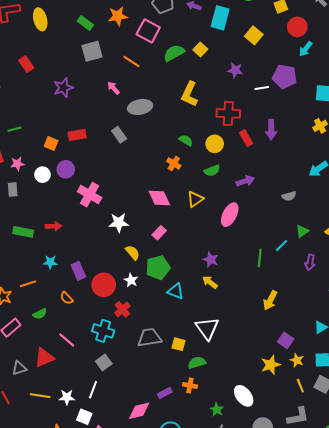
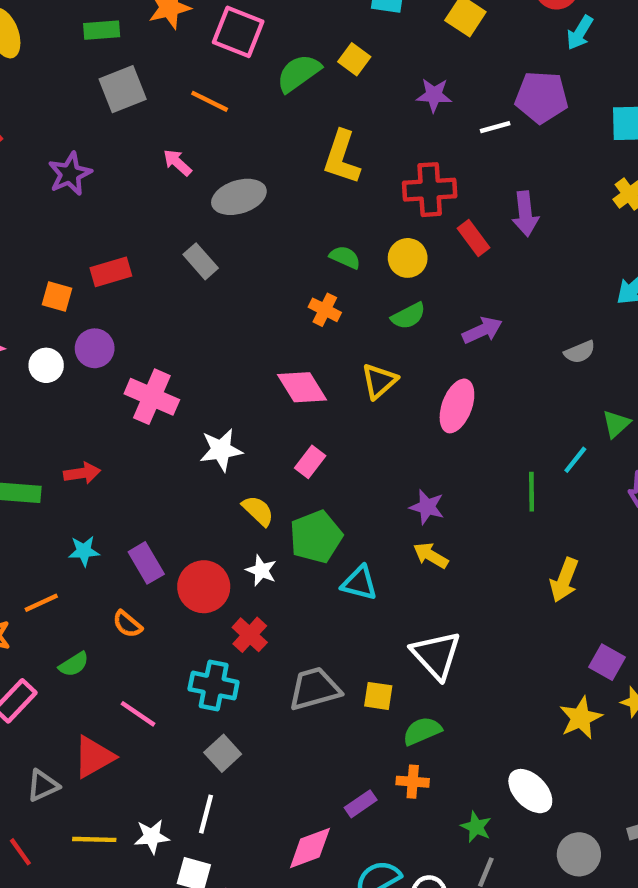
green rectangle: (85, 23) -> (102, 30), turned -35

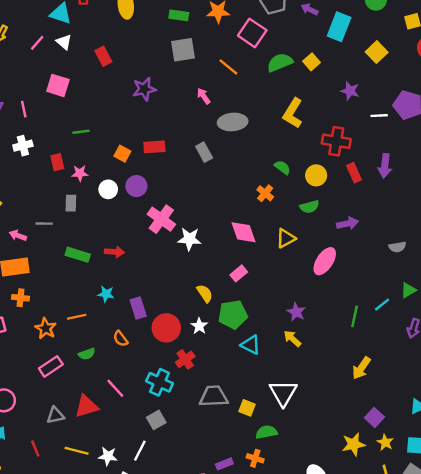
white star: (221, 450) -> (189, 239), moved

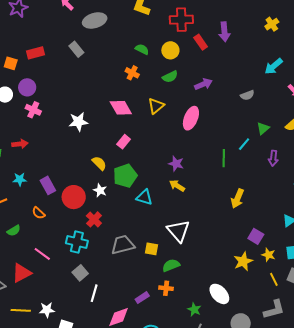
pink cross: (161, 219) -> (33, 110), moved, size x0.7
white line: (140, 451) -> (94, 293), moved

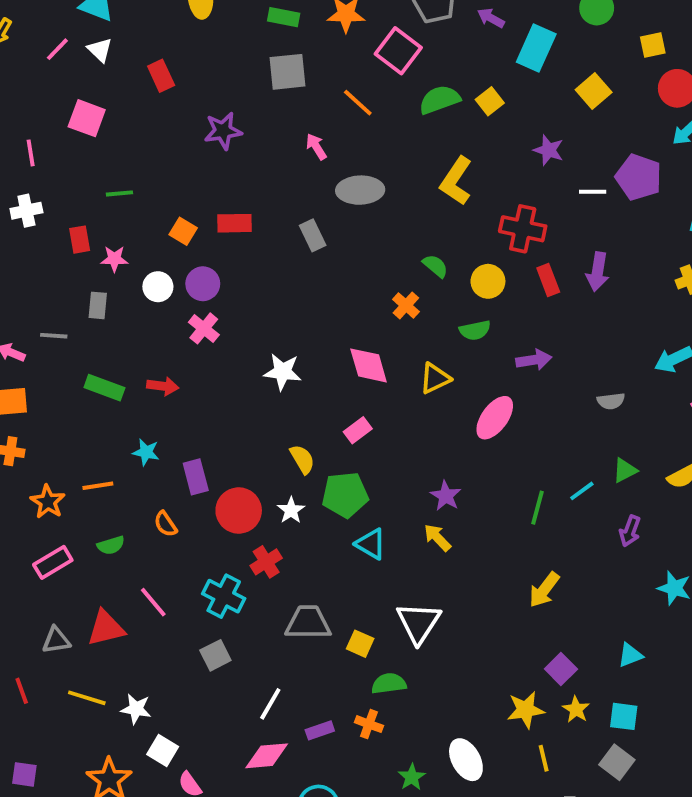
yellow line: (274, 279) -> (544, 758), moved
white line: (94, 293) -> (270, 704), moved

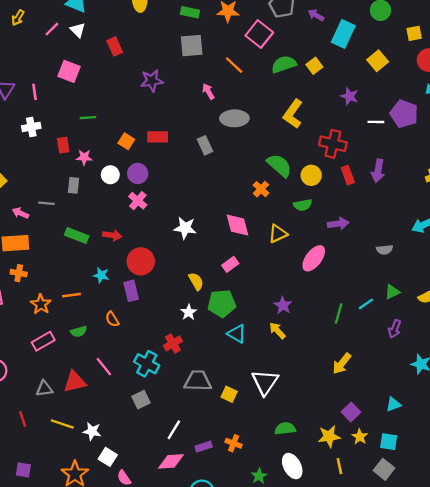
green semicircle: (435, 266) -> (279, 165), size x1.6
red circle: (239, 511) -> (141, 261), moved
green semicircle: (389, 684) -> (285, 429), moved

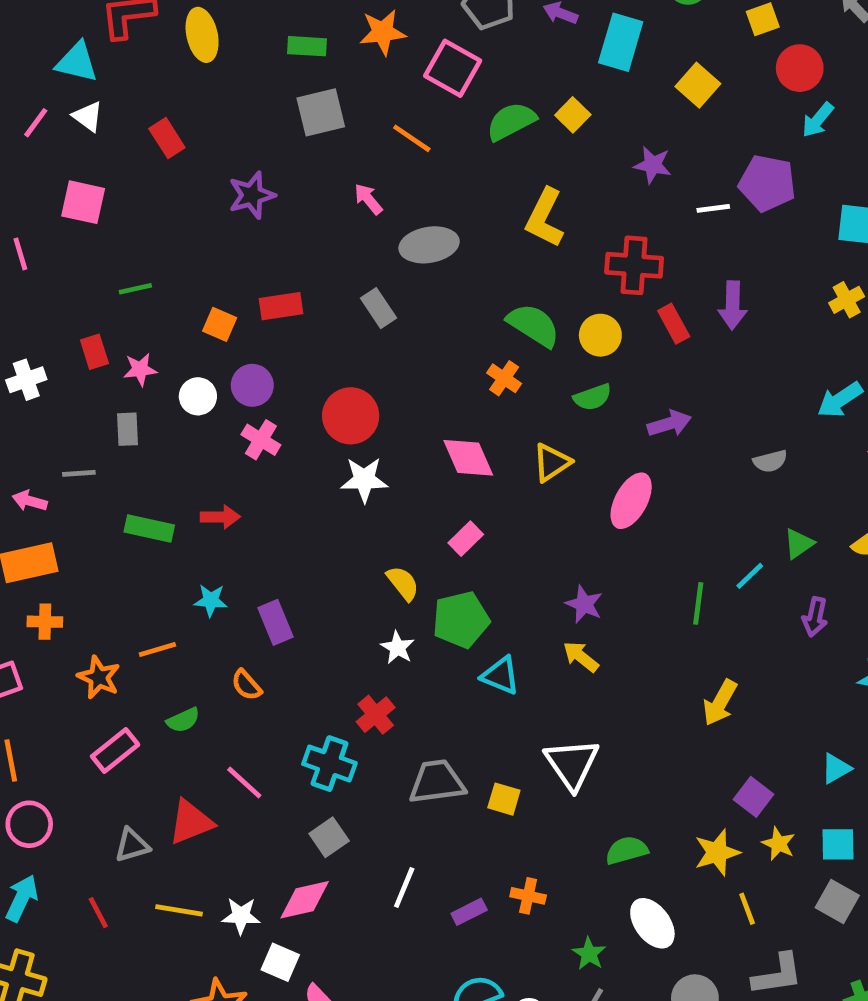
white cross: (31, 127) -> (26, 380), moved
red circle: (141, 261) -> (351, 416), moved
pink diamond: (171, 461) -> (305, 900), moved

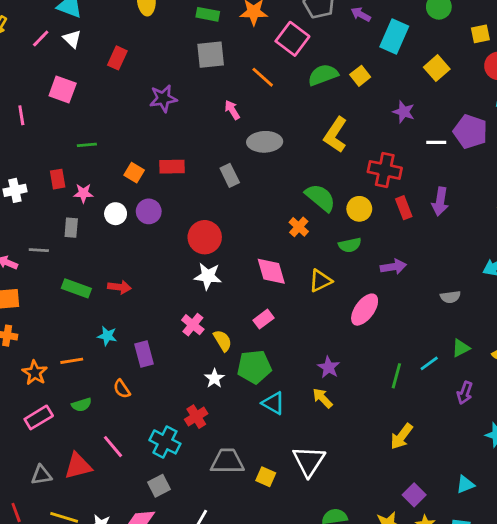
red rectangle: (167, 138) -> (117, 58), turned 50
pink cross: (261, 440) -> (193, 325), moved

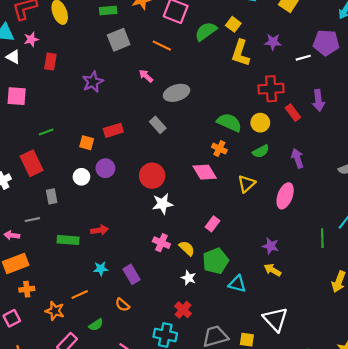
yellow L-shape: (335, 135) -> (241, 53), moved
red rectangle: (58, 179) -> (32, 163), size x1.6
pink star: (83, 193) -> (31, 39), moved
purple arrow: (393, 267) -> (297, 158), turned -84
pink diamond: (271, 271) -> (205, 172), moved

